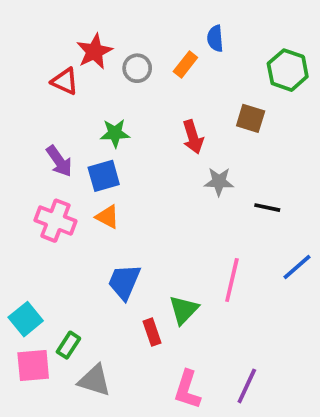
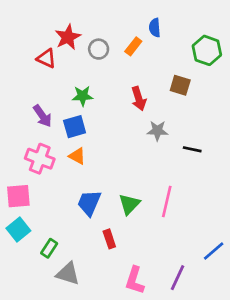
blue line: (297, 267) -> (214, 251), moved
green triangle: (184, 310) -> (129, 204), moved
pink square: (33, 365) -> (18, 196), moved

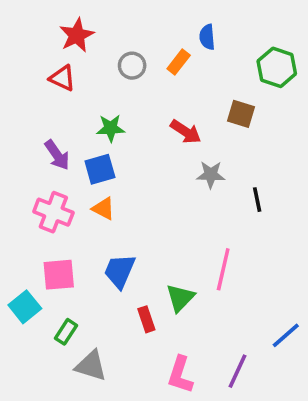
red star: (68, 37) -> (77, 35), moved
red arrow: (139, 99) -> (186, 132), turned -40
black line: (192, 149) -> (257, 200), turned 66
pink square: (18, 196) -> (59, 275), moved
green triangle: (129, 204) -> (180, 298), moved

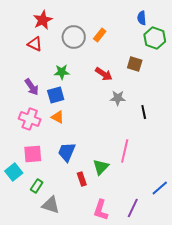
blue semicircle: (207, 37) -> (142, 18), moved
gray circle: (132, 66) -> (74, 37), size x1.5

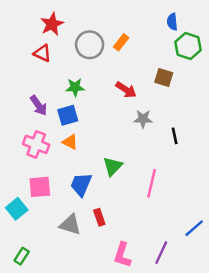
green triangle: (101, 167) -> (113, 166), moved
green rectangle: (37, 186) -> (22, 256), moved
gray triangle: (51, 205) -> (70, 225), moved

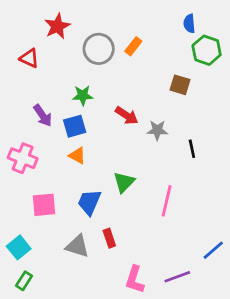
red triangle: (42, 53) -> (29, 58), moved
red arrow: (126, 90) -> (127, 116), moved
pink cross: (36, 144) -> (23, 158), moved
cyan square: (17, 209) -> (19, 247), moved
purple line: (161, 253) -> (177, 277), turned 45

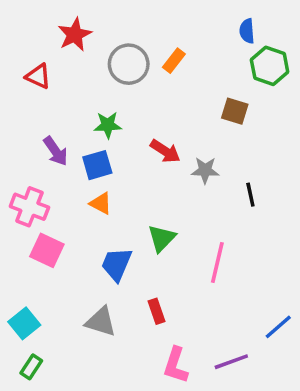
pink square: (44, 205) -> (47, 250), moved, turned 30
red rectangle: (109, 238) -> (156, 311), moved

